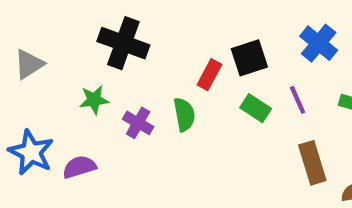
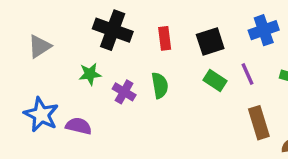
blue cross: (319, 43) -> (264, 30), turned 32
red rectangle: (209, 75) -> (165, 38), moved, turned -35
purple semicircle: (79, 167) -> (79, 126), turned 30

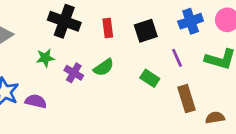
green rectangle: (215, 80) -> (150, 78), moved
green semicircle: (160, 85) -> (104, 67), turned 65

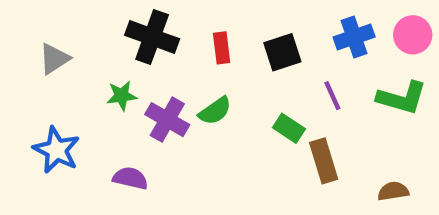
purple cross: (74, 73) -> (167, 120), size x1.4
brown rectangle: (187, 99) -> (324, 161), moved
purple semicircle: (36, 101) -> (130, 178), moved

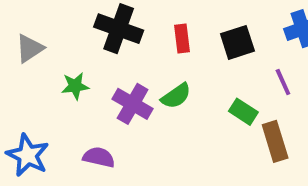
green star: (122, 96) -> (75, 86), moved
blue star: (56, 150) -> (28, 155), moved

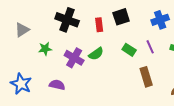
black square: (237, 42) -> (121, 17), moved
green rectangle: (243, 112) -> (129, 50), moved

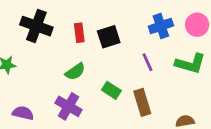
black square: (121, 17) -> (109, 37), moved
green rectangle: (129, 50) -> (111, 90), moved
purple cross: (74, 58) -> (69, 106), moved

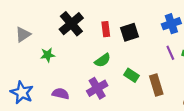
black cross: (36, 26) -> (71, 24), turned 30
purple line: (148, 62) -> (170, 53), moved
purple cross: (69, 106) -> (97, 88), turned 30

